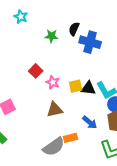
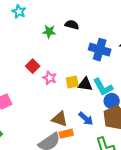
black semicircle: (74, 29) -> (72, 25), turned 80
blue cross: (90, 42) -> (100, 50), moved
brown triangle: (55, 110) -> (60, 119), moved, turned 30

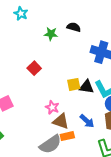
pink star: (50, 78) -> (52, 107), moved

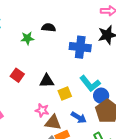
yellow square: (74, 84) -> (65, 93), moved
black triangle: (87, 87) -> (47, 81), moved

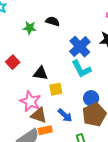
blue cross: (80, 47) -> (80, 47), turned 30
cyan L-shape: (90, 83) -> (81, 69), moved
pink star: (42, 110) -> (30, 101), size x1.5

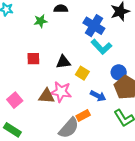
red square: (13, 62) -> (33, 59), turned -32
yellow square: (56, 89) -> (82, 73), turned -32
brown triangle: (39, 115) -> (46, 96), moved

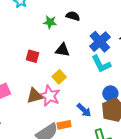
black triangle: (63, 62) -> (63, 50), moved
yellow square: (82, 73) -> (59, 77), moved
brown triangle: (46, 96) -> (34, 96), turned -36

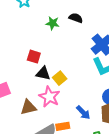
black triangle: (63, 50) -> (43, 73), moved
brown triangle: (34, 96) -> (28, 107), moved

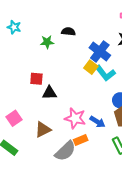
yellow square: (60, 78) -> (91, 67), moved
pink star: (49, 97) -> (75, 118), moved

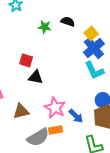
yellow square: (91, 67) -> (91, 33), moved

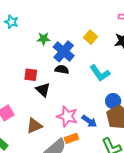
black semicircle: (68, 22) -> (62, 69), moved
blue cross: (94, 48) -> (64, 51), moved
black triangle: (36, 77) -> (43, 90), turned 42

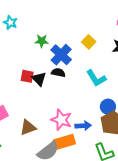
black triangle: (43, 90) -> (39, 79), moved
blue arrow: (89, 121) -> (83, 126), turned -42
orange rectangle: (71, 138) -> (64, 142), size x1.5

